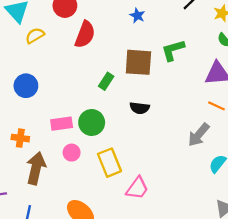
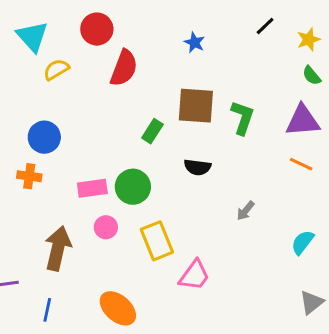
green L-shape: (173, 50) -> (243, 118), moved, turned 125
gray arrow: (199, 135) -> (246, 211), moved, size x0.6
orange cross: (20, 138) -> (29, 176), moved

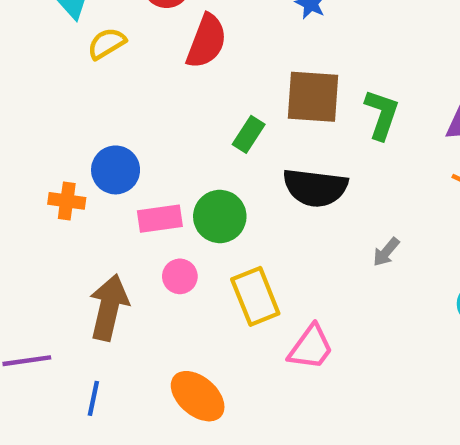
blue circle: (44, 137) -> (116, 170), moved
black semicircle: (197, 167) -> (315, 188), size x1.6

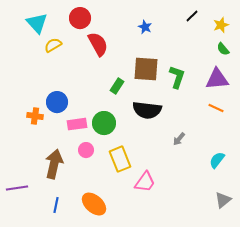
red semicircle: (206, 41) -> (98, 44), turned -50
blue line: (93, 398) -> (56, 205), moved

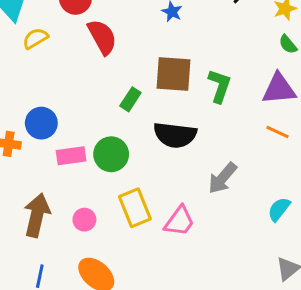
gray arrow: (179, 139) -> (223, 178), size x1.6
pink circle: (86, 150) -> (84, 220), moved
pink trapezoid: (145, 182) -> (179, 221), moved

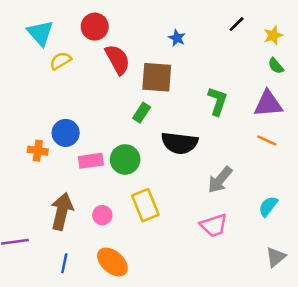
brown square: (174, 74) -> (157, 77), moved
pink trapezoid: (179, 221) -> (214, 225), moved, turned 36

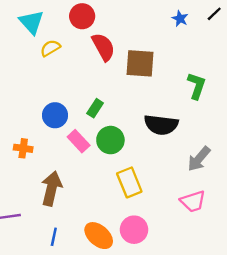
blue star: (177, 38) -> (180, 19), moved
green rectangle: (142, 113) -> (95, 108), moved
orange cross: (38, 151) -> (23, 148), moved
pink rectangle: (91, 161) -> (79, 141), turned 55
pink circle: (102, 215) -> (134, 230), moved, size x1.5

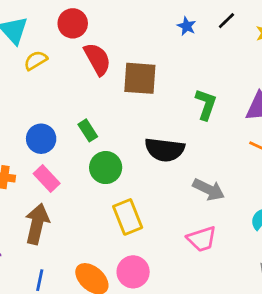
green rectangle: (95, 108) -> (88, 130), turned -66
pink rectangle: (79, 141) -> (47, 179), moved
gray arrow: (199, 159) -> (209, 189), turned -104

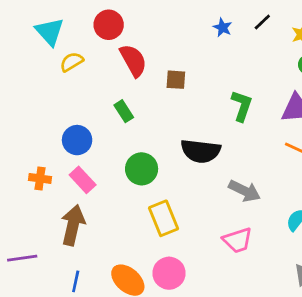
brown square: (140, 78) -> (176, 80), size x0.6
green rectangle: (88, 130) -> (124, 111), moved

